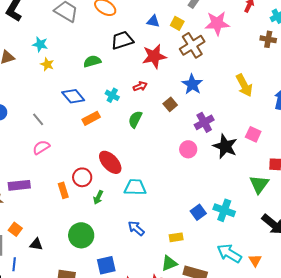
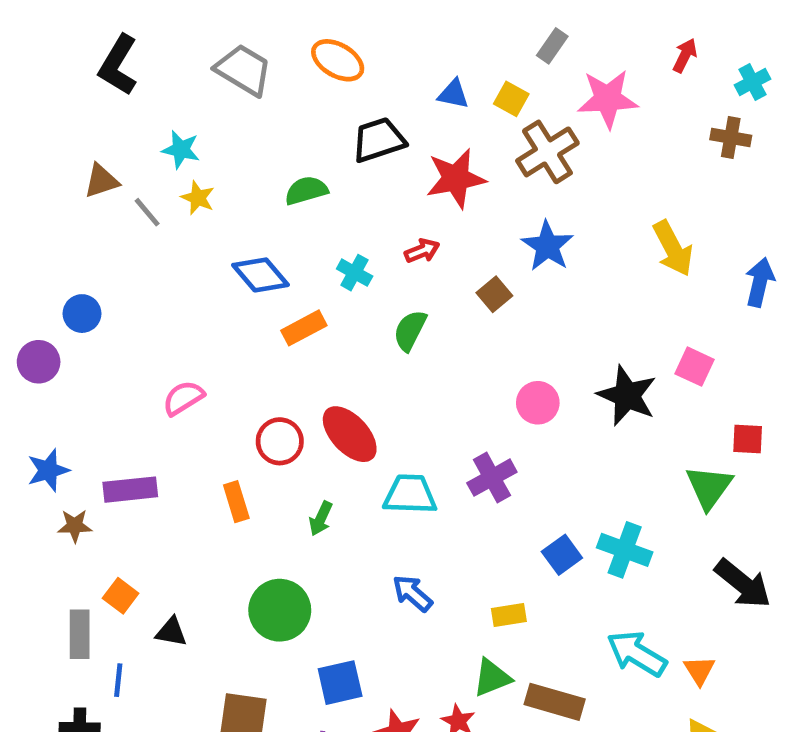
gray line: (38, 119) -> (147, 212), moved
purple cross: (204, 122) -> (492, 478), moved
red circle: (82, 177) -> (280, 441), moved

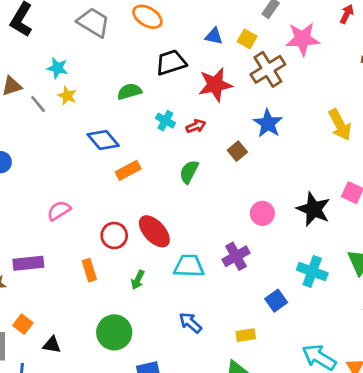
cyan cross: (355, 273) -> (165, 121), moved
cyan cross: (625, 550) -> (312, 272), moved

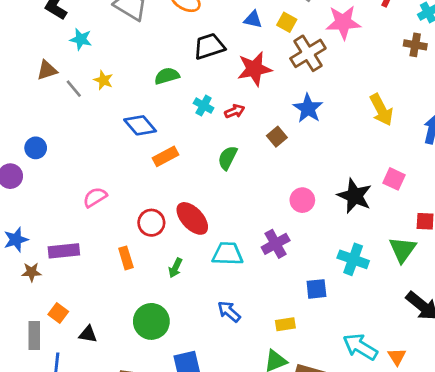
cyan star: (57, 68) -> (81, 39), moved
blue square: (276, 301) -> (316, 289), turned 30

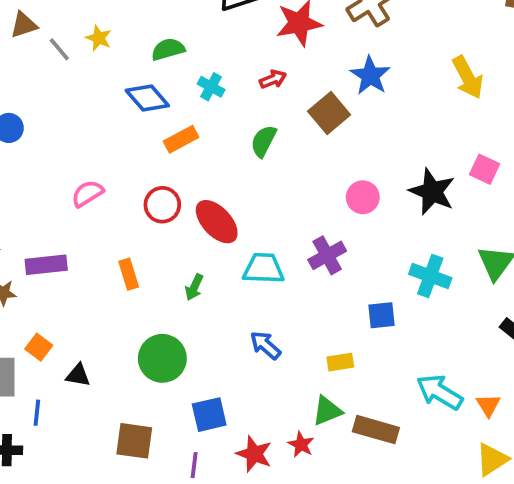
green semicircle: (167, 76) -> (168, 49), moved
cyan cross: (204, 106) -> (211, 87), moved
brown square: (277, 137) -> (329, 113), size x1.5
red circle: (151, 223) -> (162, 205), moved

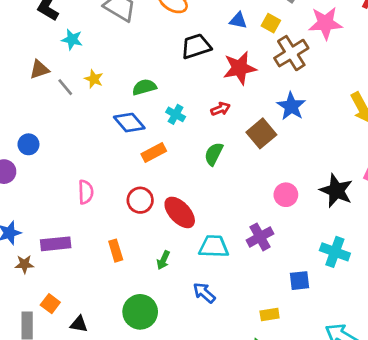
pink semicircle: (87, 194) -> (86, 192), turned 120
blue arrow: (265, 345) -> (204, 293), moved

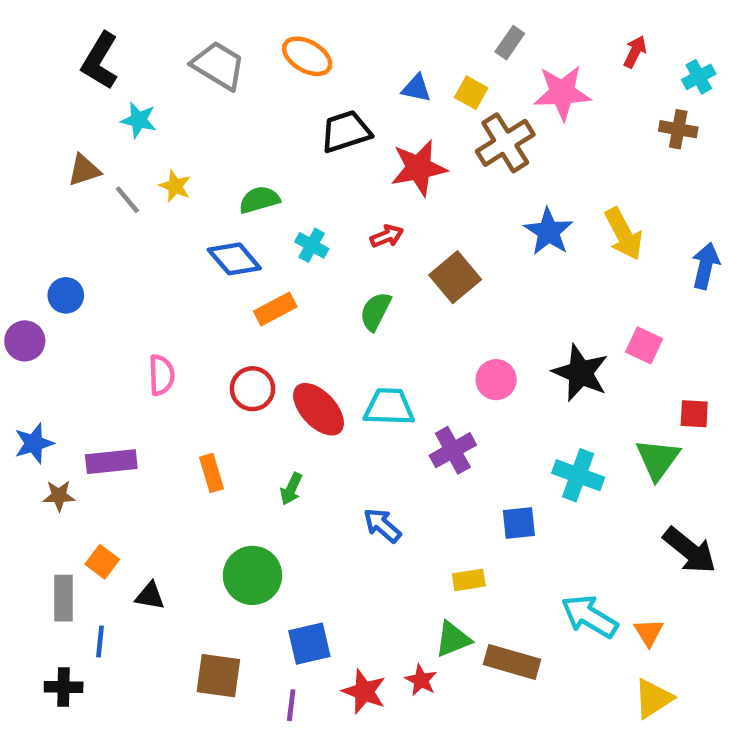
blue star: (291, 106) -> (548, 232), moved
cyan trapezoid: (214, 246) -> (389, 407), moved
blue arrow: (204, 293) -> (382, 525), moved

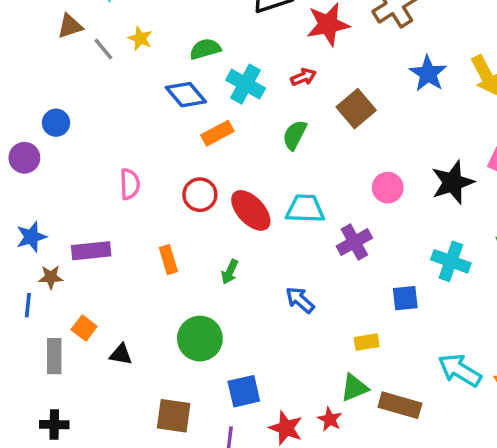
cyan cross: (312, 245) -> (246, 84), size x1.5
black star: (580, 373) -> (453, 182), turned 30
blue line: (100, 641) -> (28, 305), moved

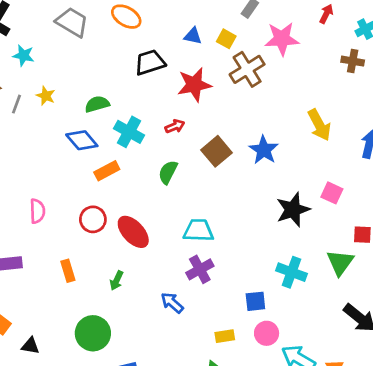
gray line: (103, 49) -> (17, 104), turned 60
blue star: (428, 74) -> (264, 150), moved
pink circle: (388, 188) -> (267, 333), moved
cyan trapezoid: (305, 209) -> (198, 230), moved
purple cross: (354, 242) -> (200, 269), moved

